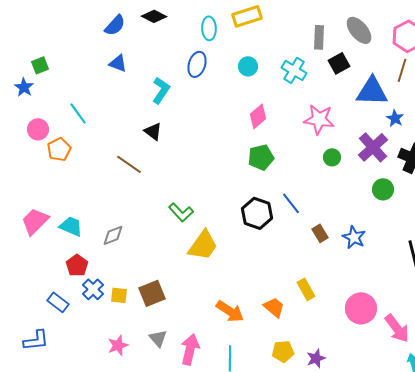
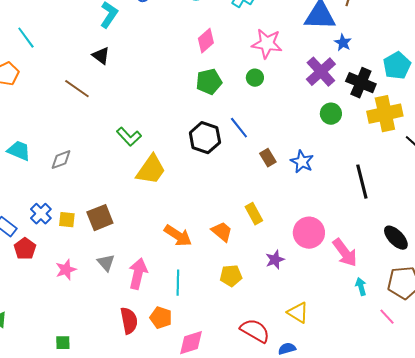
green circle: (332, 157) -> (255, 78), moved
red pentagon: (77, 265) -> (25, 249), moved
purple star: (316, 358) -> (275, 260), moved

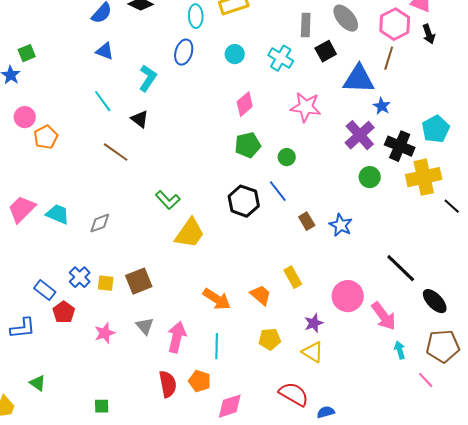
cyan line: (26, 38) -> (103, 101), moved
green circle: (255, 78) -> (287, 157), moved
black line: (362, 182) -> (401, 268), moved, turned -32
yellow triangle: (298, 313) -> (313, 352), moved

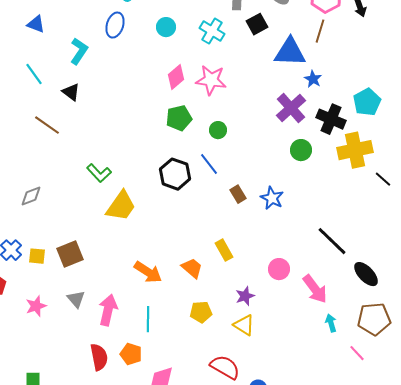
pink star: (306, 107) -> (211, 80), moved
pink circle: (348, 296) -> (279, 269), size x0.7

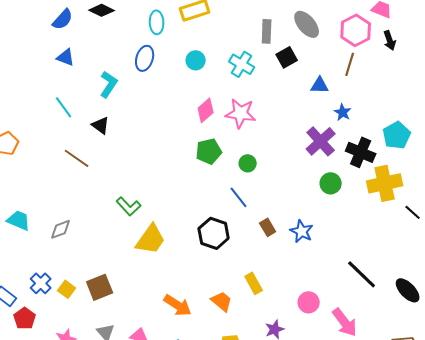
blue triangle: (290, 52) -> (320, 85), size x0.6
black hexagon: (175, 174) -> (214, 233), moved
yellow square: (37, 256) -> (67, 289), turned 30
black ellipse: (366, 274) -> (408, 290), moved

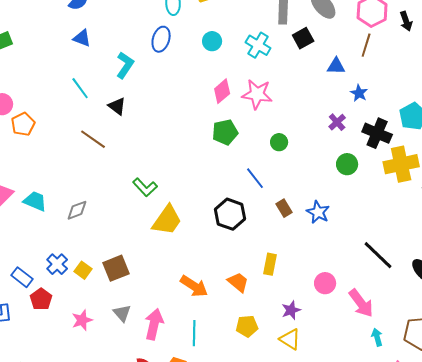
purple cross: (321, 141) -> (337, 122), size x0.6
green circle: (248, 163) -> (279, 142), moved
yellow rectangle: (254, 283) -> (270, 264), turned 40

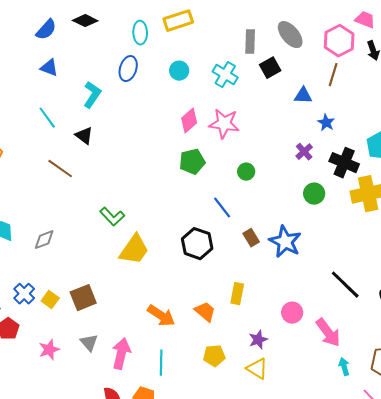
blue star: (318, 212) -> (285, 242), size x1.4

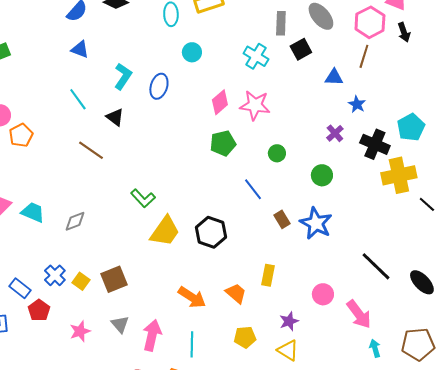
blue ellipse: (128, 69) -> (159, 86), moved
cyan circle: (179, 71) -> (192, 52), moved
green circle: (314, 194) -> (322, 175), moved
black hexagon: (197, 244) -> (211, 232), moved

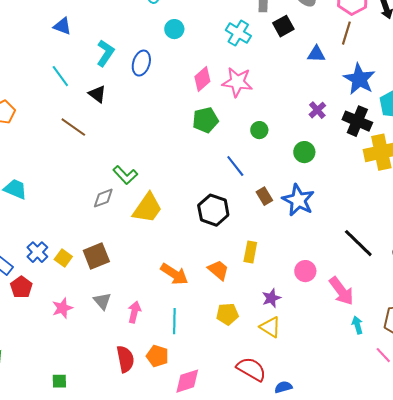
blue star: (357, 104) -> (359, 79), moved, size x1.8
gray diamond: (75, 221) -> (103, 198), moved
black hexagon: (211, 232) -> (213, 210), moved
pink arrow: (152, 335) -> (134, 312), size x0.7

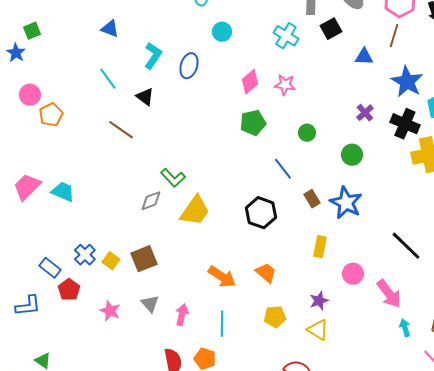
pink star: (237, 82) -> (285, 85), size x0.7
yellow rectangle: (250, 252) -> (320, 247), moved
pink star: (62, 308) -> (110, 311), turned -30

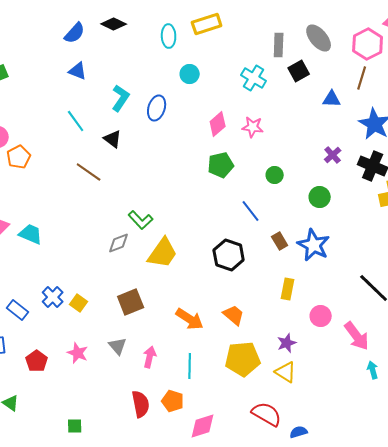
brown square: (144, 259) -> (131, 302), moved
red pentagon: (69, 290) -> (37, 361), moved
yellow pentagon: (275, 317) -> (243, 359), size x1.6

